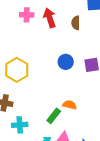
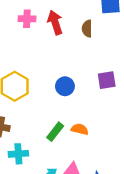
blue circle: (66, 62) -> (65, 86), moved
green rectangle: (54, 116) -> (55, 132), moved

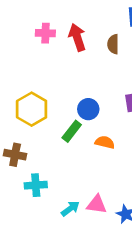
orange semicircle: (80, 129) -> (105, 142), moved
green rectangle: (55, 132) -> (72, 131), moved

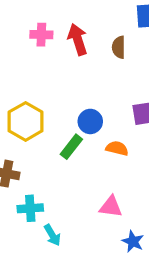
orange semicircle: (105, 142) -> (117, 148), moved
pink triangle: (97, 204) -> (111, 207), moved
cyan arrow: (70, 209) -> (52, 235), moved, turned 96

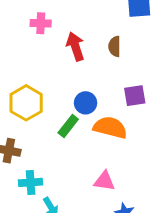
red arrow: (78, 39) -> (75, 46), moved
brown semicircle: (119, 47) -> (114, 46), moved
orange semicircle: (117, 148) -> (110, 127), size x1.6

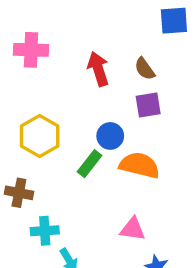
pink cross: (41, 23) -> (31, 50), moved, size x1.4
brown semicircle: (114, 46) -> (145, 69), turned -36
purple square: (135, 96) -> (148, 105), moved

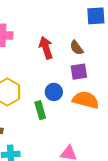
green rectangle: (90, 164) -> (40, 110), turned -54
orange semicircle: (140, 165) -> (86, 100), moved

